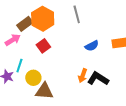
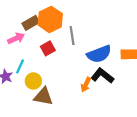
gray line: (77, 14) -> (72, 36), moved
blue semicircle: (92, 46) -> (99, 54), size x1.6
black L-shape: (98, 79) -> (102, 76), moved

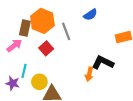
brown rectangle: (31, 23) -> (25, 28), turned -35
blue semicircle: (99, 54) -> (90, 15), moved, size x0.6

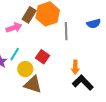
red square: (46, 48) -> (43, 57), moved, turned -32
black L-shape: (103, 63) -> (83, 83), moved
orange arrow: (89, 74) -> (75, 67), moved, turned -32

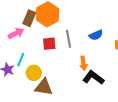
blue semicircle: (94, 24) -> (96, 35), moved
gray line: (66, 31) -> (69, 39), moved
red square: (43, 57) -> (49, 44), moved, turned -32

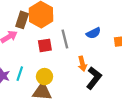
cyan line: (21, 60) -> (20, 74), moved
yellow circle: (34, 73) -> (44, 77), moved
black L-shape: (93, 78) -> (94, 78), turned 95

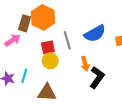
blue semicircle: (93, 33) -> (95, 33), size x1.5
yellow circle: (44, 77) -> (50, 61), moved

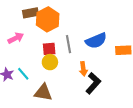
brown rectangle: (25, 23) -> (31, 13), moved, turned 56
cyan line: (24, 76) -> (23, 74), turned -64

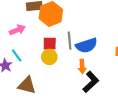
blue semicircle: (96, 41) -> (86, 46), moved
cyan line: (23, 74) -> (17, 55), moved
brown triangle: (43, 92) -> (27, 85), moved

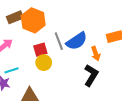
cyan line: (17, 55) -> (11, 70), turned -56
orange arrow: (82, 67) -> (96, 54), moved

